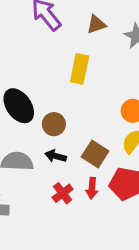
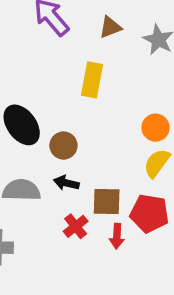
brown square: (95, 154) -> (107, 202), moved, turned -30
red arrow: (92, 188) -> (117, 236), moved

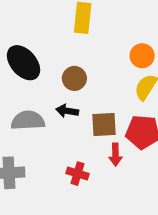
brown circle: (63, 146) -> (74, 78), moved
red cross: (76, 226) -> (77, 174), moved, turned -30

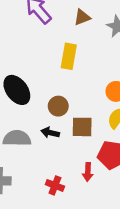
brown square: (104, 125) -> (82, 127), moved

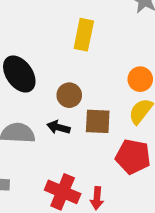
red arrow: (88, 172) -> (97, 198), moved
red cross: (55, 185) -> (63, 192), size x1.5

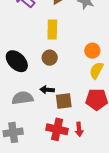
brown circle: (69, 95) -> (50, 58), moved
brown square: (98, 121) -> (64, 101), moved

